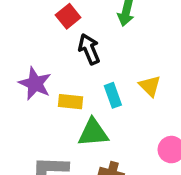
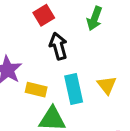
cyan rectangle: (113, 95) -> (74, 89), size x1.4

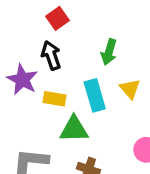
green arrow: (95, 18) -> (109, 52), moved
black arrow: (58, 46) -> (51, 55), moved

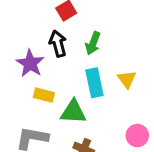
green arrow: (109, 52) -> (93, 43), moved
yellow rectangle: (55, 99) -> (44, 95), moved

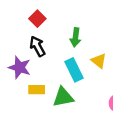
green arrow: (93, 43) -> (76, 37), moved

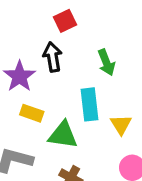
green arrow: (76, 37) -> (106, 62), turned -48
yellow triangle: (99, 61) -> (121, 124), moved

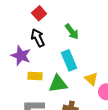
yellow triangle: (121, 124) -> (91, 79), moved

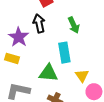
yellow rectangle: (35, 76) -> (12, 58), moved

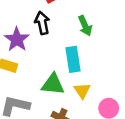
yellow triangle: (82, 76) -> (82, 91), moved

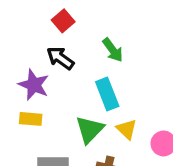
black arrow: (42, 23) -> (60, 58), turned -30
green triangle: (53, 84) -> (90, 130), turned -40

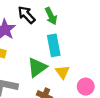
green arrow: (113, 50) -> (51, 16), moved

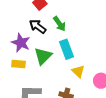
green triangle: (37, 67) -> (43, 56), moved

